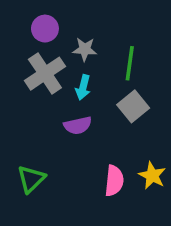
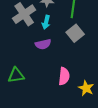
yellow star: (152, 176) -> (86, 88), moved
green triangle: (31, 179) -> (16, 75), turned 36

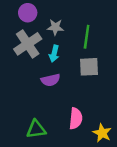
gray square: (75, 33) -> (89, 67), turned 36
green triangle: (16, 75) -> (36, 129), moved

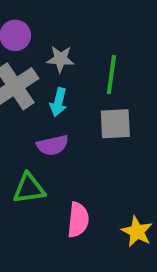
pink semicircle: (76, 118) -> (78, 220), moved
green triangle: (36, 129) -> (29, 188), moved

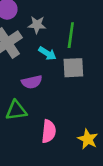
cyan arrow: (58, 102) -> (47, 53), moved, turned -72

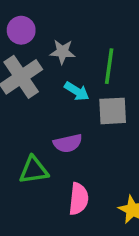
purple semicircle: (32, 82) -> (68, 143), moved

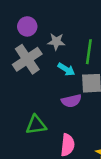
purple semicircle: (68, 143) -> (71, 101), moved

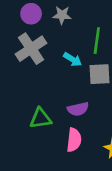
gray star: (56, 42) -> (62, 15), moved
purple semicircle: (71, 101) -> (78, 109), moved

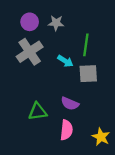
purple semicircle: (78, 109) -> (70, 104), turned 36

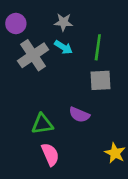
purple circle: (30, 22) -> (16, 24), moved
cyan arrow: (65, 61) -> (63, 47), moved
pink semicircle: (66, 130) -> (50, 154), moved, turned -30

